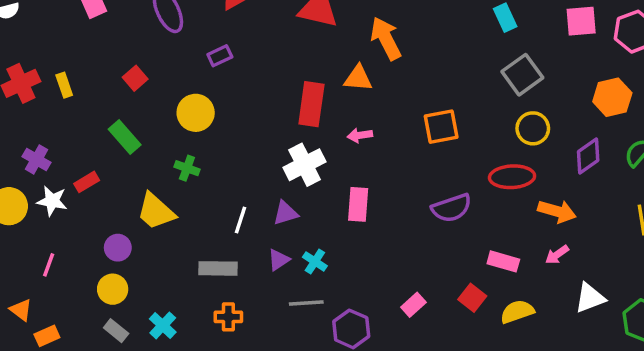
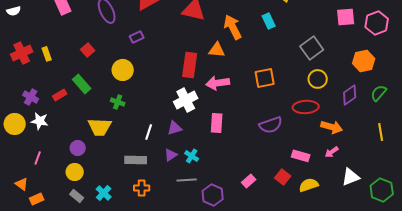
cyan rectangle: (505, 18) -> (269, 21), moved
pink arrow: (360, 135) -> (218, 83), size x1.6
red rectangle: (87, 182) -> (60, 95), moved
yellow trapezoid: (156, 211) -> (100, 127), turned -40

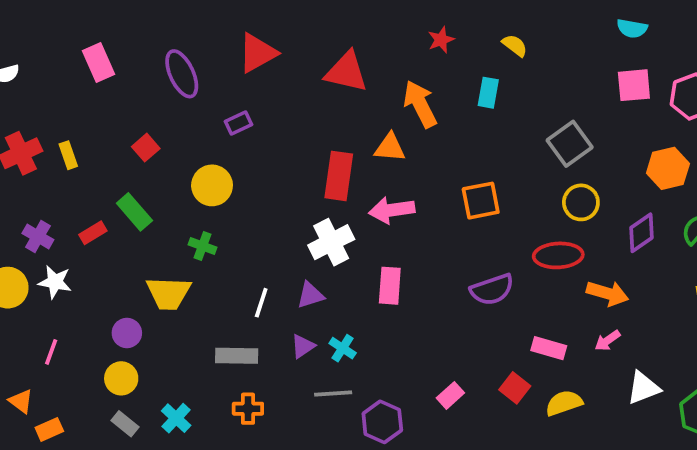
cyan rectangle: (269, 21) -> (488, 93), turned 35

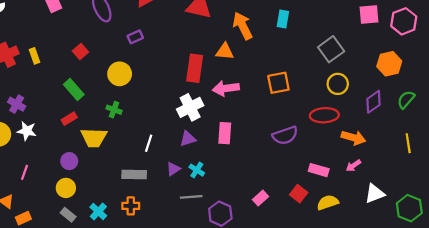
red rectangle: (93, 233) -> (69, 119), moved
purple triangle: (310, 295) -> (188, 139), moved
orange cross: (248, 409) -> (131, 206), moved

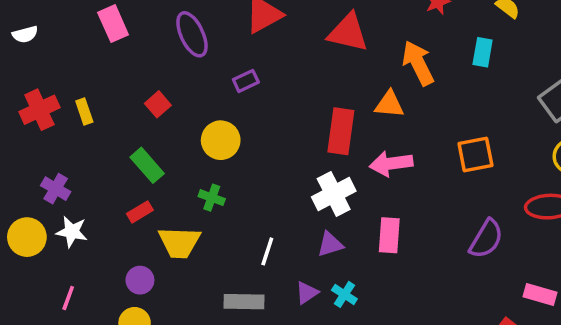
purple semicircle: (285, 135) -> (486, 239), turned -40

